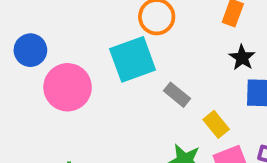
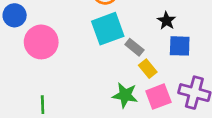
cyan square: (133, 59) -> (108, 29), moved
gray rectangle: (177, 95) -> (134, 47), moved

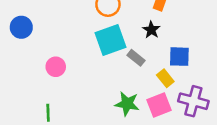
black star: (166, 21) -> (151, 30), moved
pink circle: (41, 42) -> (56, 67), moved, size x0.6
yellow rectangle: (148, 69) -> (165, 78), moved

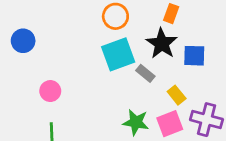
black star: (151, 30) -> (162, 43), size x1.6
blue square: (179, 57) -> (194, 56), moved
pink circle: (56, 67) -> (50, 91), moved

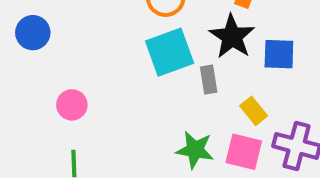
gray rectangle: (145, 73) -> (209, 80), turned 42
pink square: (170, 124) -> (244, 152), turned 35

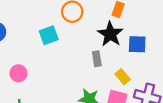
cyan square: (170, 52) -> (49, 35), moved, size x0.7

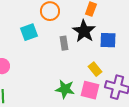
gray rectangle: (97, 59) -> (64, 43), moved

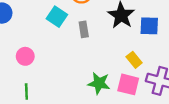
cyan square: (29, 32) -> (57, 17), turned -36
gray rectangle: (64, 43) -> (84, 29), moved

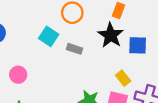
gray rectangle: (84, 29) -> (75, 49), turned -63

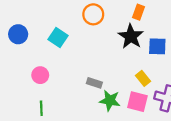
cyan square: (49, 36) -> (58, 38), moved
gray rectangle: (75, 49) -> (94, 83), moved

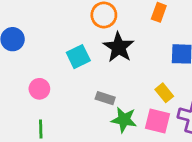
black star: (131, 36) -> (119, 47), moved
cyan square: (58, 38) -> (78, 57), moved, turned 30

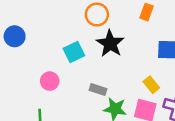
pink circle: (39, 89) -> (50, 81), moved

